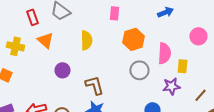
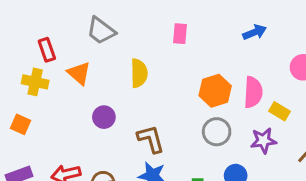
red rectangle: (32, 17) -> (47, 50), moved
orange hexagon: (133, 39) -> (215, 91), moved
yellow rectangle: (182, 66) -> (280, 111), turned -64
gray circle: (139, 70) -> (217, 132), moved

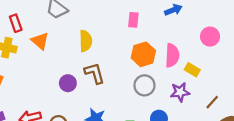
pink rectangle: (180, 34) -> (133, 20), moved
purple circle: (104, 117) -> (68, 83), moved
brown L-shape: (151, 139) -> (95, 73), moved

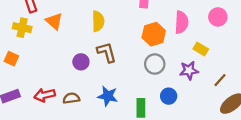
pink semicircle: (172, 55) -> (181, 22), moved

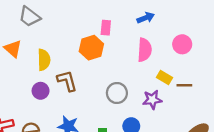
yellow semicircle: (98, 21) -> (44, 60), moved
orange hexagon: (154, 34) -> (91, 48), moved
brown line: (220, 80) -> (184, 85), moved, turned 48

